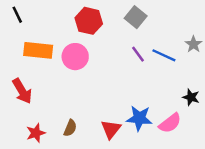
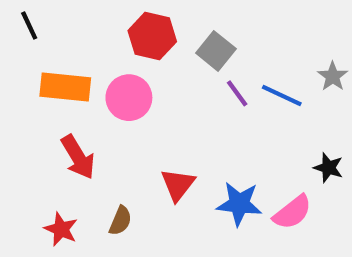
gray square: (136, 17) -> (216, 51), moved
red arrow: (22, 91) -> (78, 157), moved
red triangle: (111, 129) -> (178, 185), moved
red star: (36, 133) -> (61, 229), turned -30

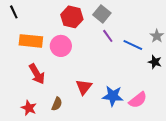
gray square: (216, 51) -> (102, 14), moved
purple line: (237, 93) -> (108, 36), moved
black star: (328, 168) -> (155, 62), moved

